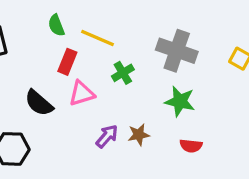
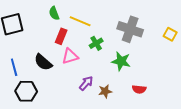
green star: (180, 101) -> (121, 61), moved
brown star: (139, 135) -> (105, 91), moved

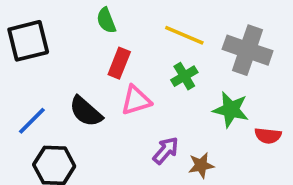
yellow line: (80, 21) -> (184, 35), moved
blue line: (14, 67) -> (32, 121), turned 60
red semicircle: (139, 89) -> (268, 136), moved

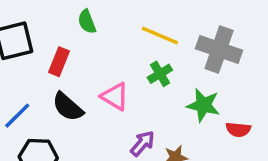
red rectangle: (119, 63) -> (59, 62), moved
pink triangle: (136, 100) -> (115, 96), turned 48

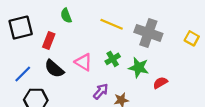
green cross: (160, 74) -> (113, 59), moved
red semicircle: (238, 130) -> (160, 83), turned 144

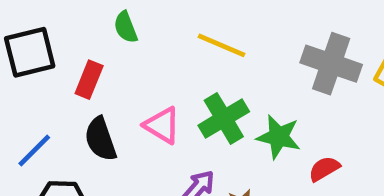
gray cross: (148, 33) -> (331, 64), moved
green cross: (113, 59) -> (224, 118), size x1.5
black semicircle: (54, 69) -> (100, 139), turned 30

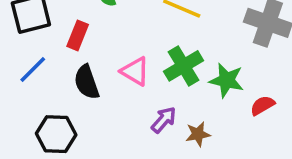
blue line: (34, 150) -> (33, 70), moved

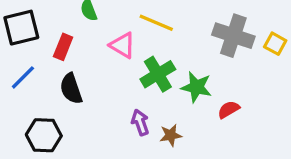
pink triangle: (135, 71) -> (123, 45), moved
purple arrow: (164, 120) -> (140, 122), turned -60

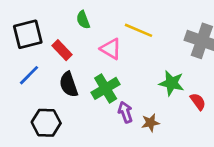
red rectangle: (63, 47) -> (62, 50), turned -66
green cross: (158, 74) -> (106, 88), moved
red semicircle: (229, 110) -> (198, 102), turned 84

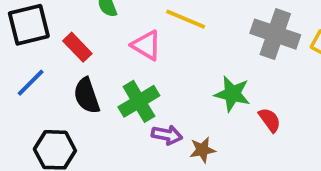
purple arrow: (125, 112) -> (167, 135), turned 120

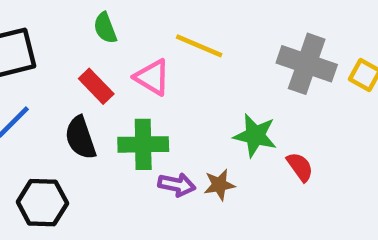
red rectangle: (77, 47) -> (96, 86), moved
green cross: (139, 101) -> (143, 144), turned 30
brown star: (202, 150) -> (219, 185), moved

